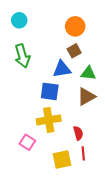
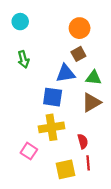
green arrow: (22, 56) -> (23, 59), size x0.7

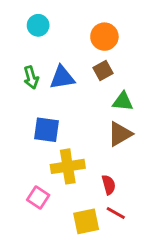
cyan circle: (20, 22) -> (38, 25), moved
blue triangle: (66, 73) -> (62, 78), moved
blue square: (53, 97) -> (47, 130), moved
red line: (88, 163) -> (116, 213), turned -56

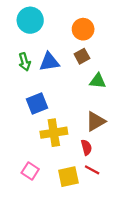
cyan circle: (38, 25) -> (30, 20), size x1.5
blue square: (47, 130) -> (37, 103), turned -30
brown triangle: (120, 134) -> (95, 121), moved
pink square: (38, 197) -> (30, 171), moved

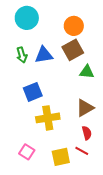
brown square: (82, 56) -> (73, 50), size x1.5
red semicircle: (86, 147) -> (87, 133), moved

